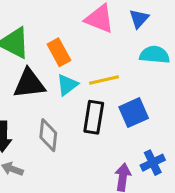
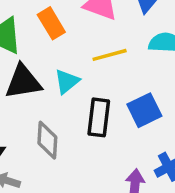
orange rectangle: (59, 52) -> (51, 23), moved
yellow line: (104, 80) -> (110, 55), moved

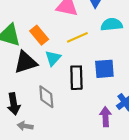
orange rectangle: (51, 23) -> (39, 35), moved
blue square: (144, 110) -> (104, 69), turned 30

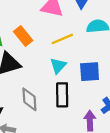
cyan triangle: (53, 58) -> (58, 66), moved
black rectangle: (76, 78) -> (62, 95), moved

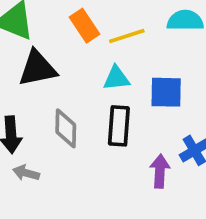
orange rectangle: (23, 36) -> (85, 26), moved
cyan triangle: (58, 66) -> (116, 78), turned 36

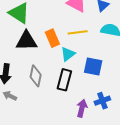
orange rectangle: (85, 26) -> (52, 38), moved
cyan triangle: (116, 78) -> (68, 54), turned -42

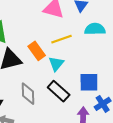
blue square: (93, 67) -> (89, 82), moved
black rectangle: (64, 80) -> (59, 91), turned -50

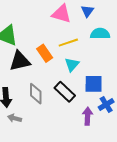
cyan triangle: (56, 64) -> (72, 64), moved

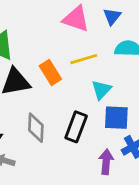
cyan triangle: (72, 64) -> (101, 90), moved
black rectangle: (65, 92) -> (76, 127), turned 65

